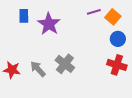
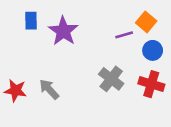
purple line: (94, 12) -> (124, 35), moved
gray cross: (65, 64) -> (111, 79), moved

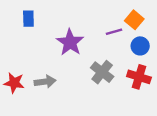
purple star: (63, 31) -> (70, 42), moved
gray arrow: (49, 89) -> (45, 82), turned 126

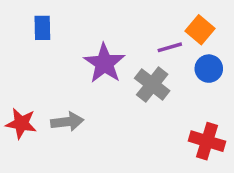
gray cross: (102, 72) -> (152, 85), moved
red cross: (139, 77) -> (207, 141), moved

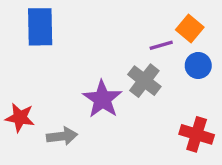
blue rectangle: (42, 28) -> (40, 27), size x1.6
purple star: (104, 63) -> (102, 99), moved
gray arrow: (67, 122) -> (62, 136), moved

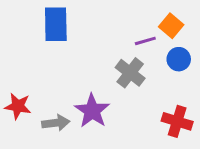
blue rectangle: (40, 27) -> (56, 24), moved
purple star: (102, 99) -> (92, 111), moved

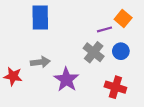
blue circle: (179, 59) -> (121, 51), moved
red cross: (177, 121) -> (115, 87), moved
gray arrow: (56, 123) -> (40, 62), moved

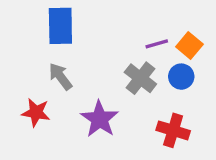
orange square: (123, 19) -> (189, 46), moved
gray arrow: (40, 62) -> (60, 77), moved, turned -120
red star: (13, 76) -> (36, 112), moved

